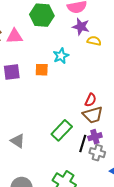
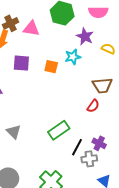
purple star: (81, 27) -> (85, 36), moved
brown trapezoid: (93, 115) -> (102, 85), moved
purple cross: (95, 137) -> (99, 143), moved, turned 32
gray cross: (97, 153) -> (89, 159), turned -35

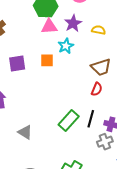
pink triangle: (31, 29) -> (49, 26), moved
purple star: (85, 36) -> (73, 23), turned 30
black line: (77, 147) -> (91, 119), moved

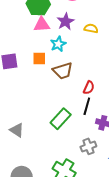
brown trapezoid: (101, 67) -> (63, 71), moved
black line: (91, 119) -> (87, 106), moved
gray cross: (105, 142) -> (88, 146), moved

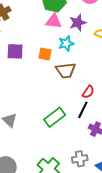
gray cross: (88, 146) -> (80, 159), moved

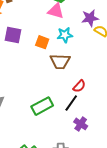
purple star: (78, 23) -> (90, 18), moved

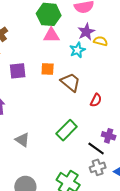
cyan star: (65, 35) -> (77, 50), moved
brown trapezoid: (60, 62) -> (70, 82), turned -125
black line: (71, 103) -> (96, 149), moved, turned -72

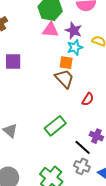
purple star: (86, 32) -> (74, 30), moved, turned -30
orange square: (48, 69) -> (66, 63), moved
gray cross: (98, 167) -> (82, 166), turned 35

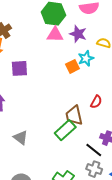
cyan star: (75, 47) -> (86, 58), moved
orange square: (66, 63) -> (72, 66), turned -32
brown trapezoid: (64, 79) -> (74, 115), moved, turned -145

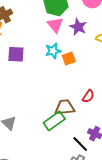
pink triangle: (55, 35) -> (55, 25), turned 42
cyan star: (86, 58) -> (53, 51), moved
brown trapezoid: (74, 115) -> (65, 107), turned 90

